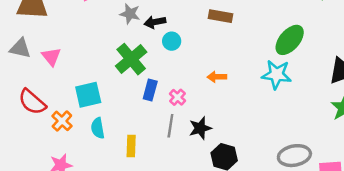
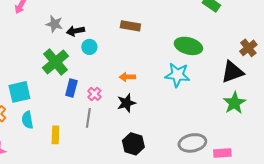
green ellipse: (290, 40) -> (188, 46), turned 64
black star: (200, 128) -> (126, 103), moved

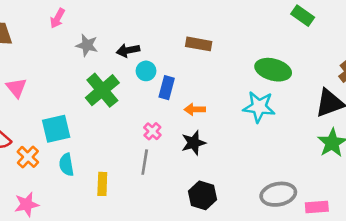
gray star: (54, 24) -> (87, 45), moved
blue rectangle: (71, 88) -> (167, 88), moved

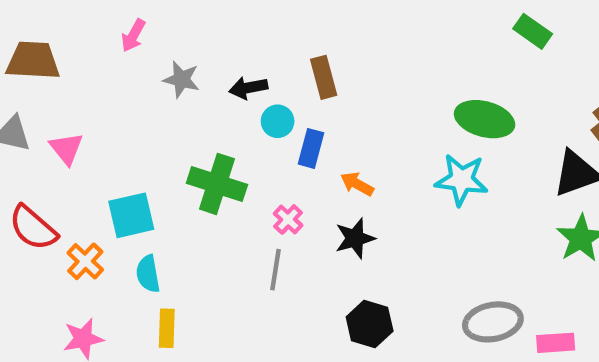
brown rectangle: (199, 44) -> (324, 77), moved, turned 65
green cross: (102, 90) -> (217, 184), moved, turned -32
orange arrow: (195, 109) -> (357, 184), turned 30
yellow rectangle: (102, 184) -> (167, 328), moved

